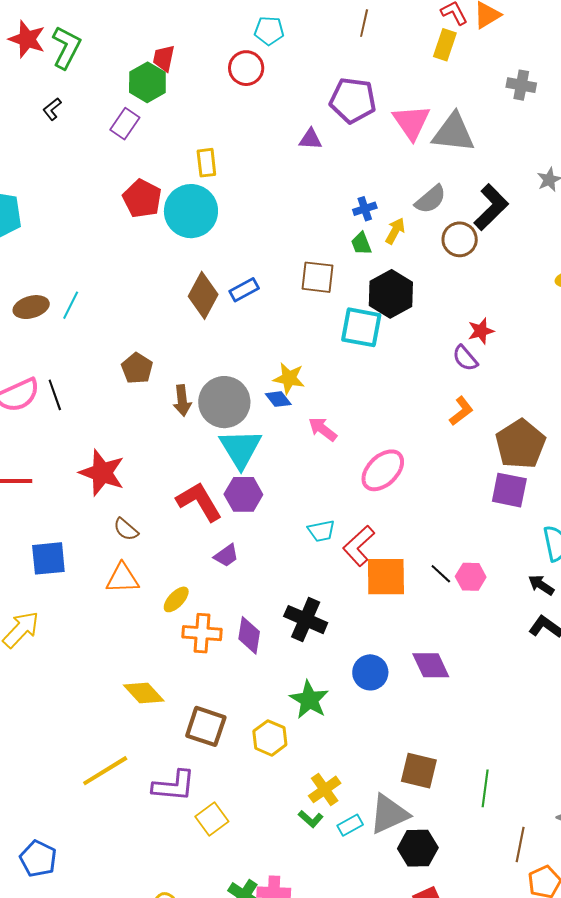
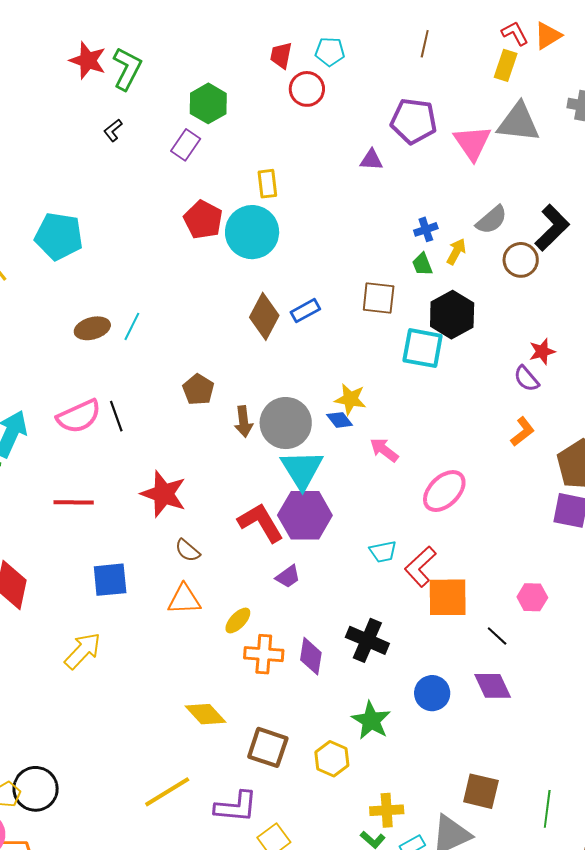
red trapezoid: (164, 58) -> (281, 55), moved
gray triangle: (453, 133) -> (518, 122), moved
purple hexagon: (243, 494) -> (305, 515), size x1.4
black line: (441, 574) -> (497, 636), moved
yellow cross: (325, 789) -> (387, 810), turned 32

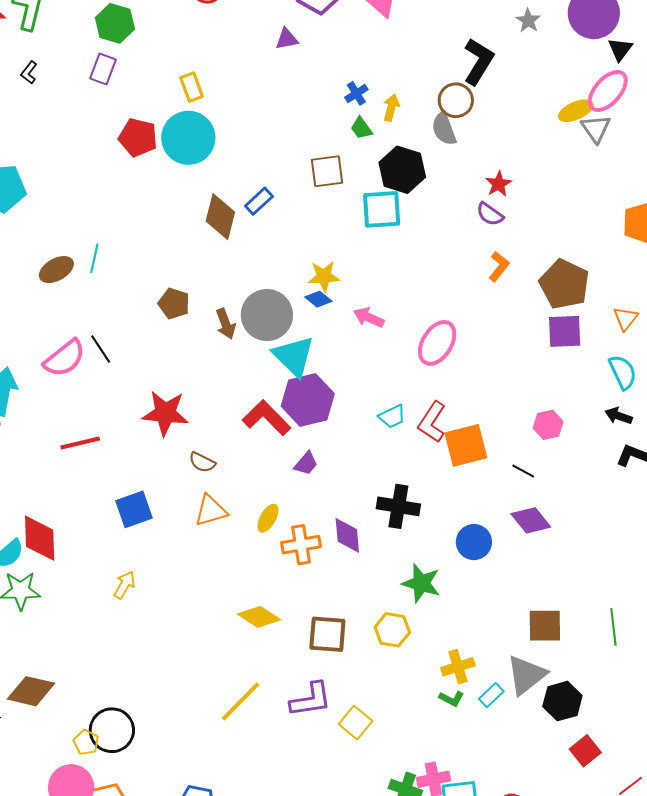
gray semicircle: (492, 220) -> (444, 129), moved, turned 124
yellow arrow: (83, 651) -> (125, 585), size x0.7

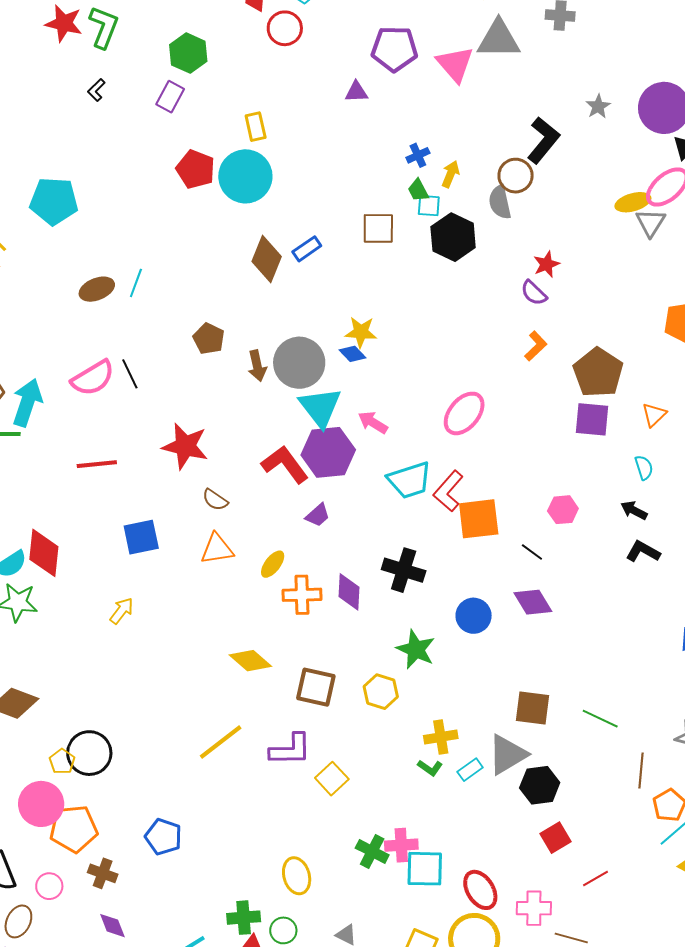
cyan square: (382, 209) -> (429, 206), moved, size x0.6
pink arrow: (369, 318) -> (373, 422), moved
cyan semicircle: (623, 372) -> (644, 468), size x0.7
cyan trapezoid: (392, 416) -> (410, 480), size x1.6
green line: (613, 627) -> (600, 719), turned -66

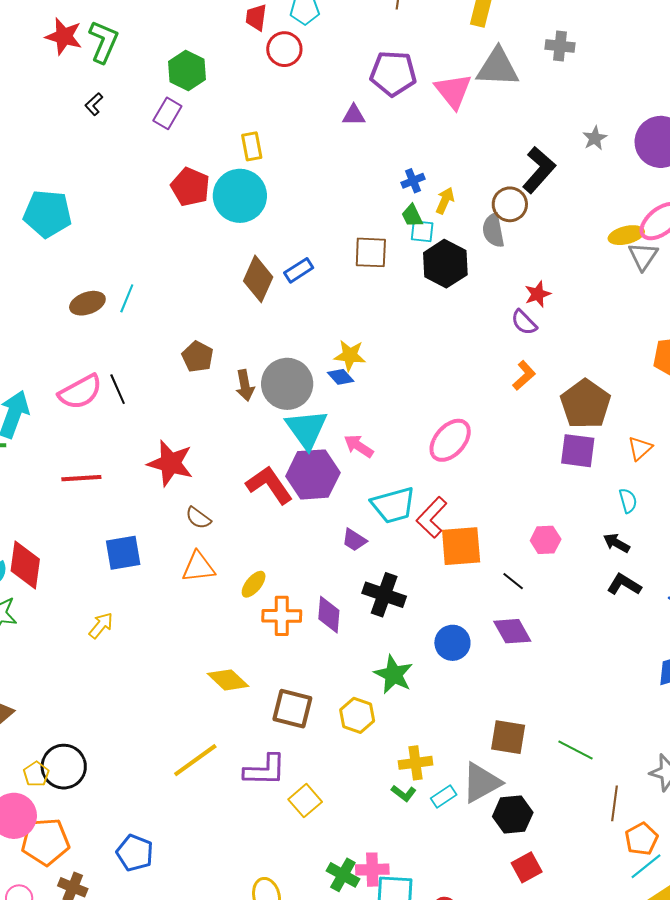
purple trapezoid: (318, 515) -> (354, 540), moved, turned 72

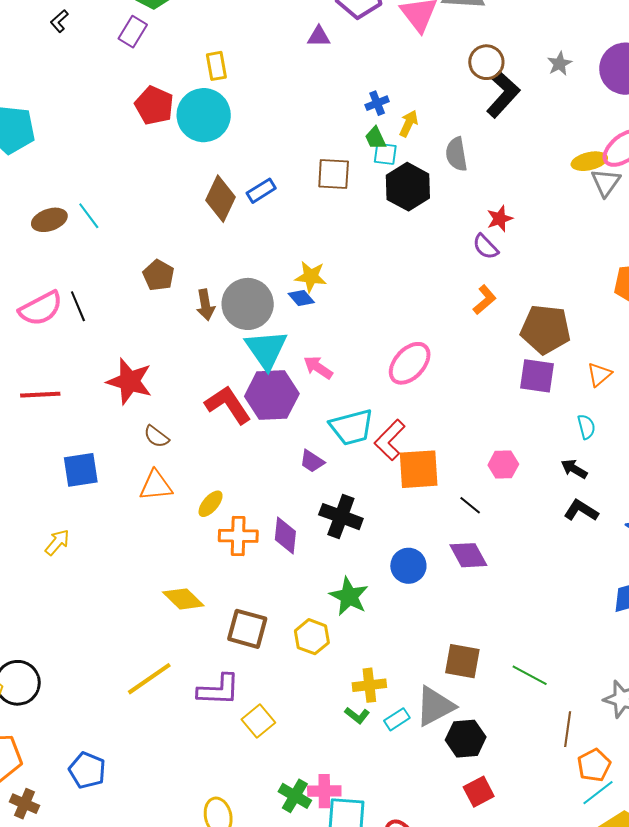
brown circle: (510, 204) -> (486, 62), moved
cyan line: (127, 298) -> (89, 216), turned -60
brown pentagon: (585, 404) -> (546, 329), turned -30

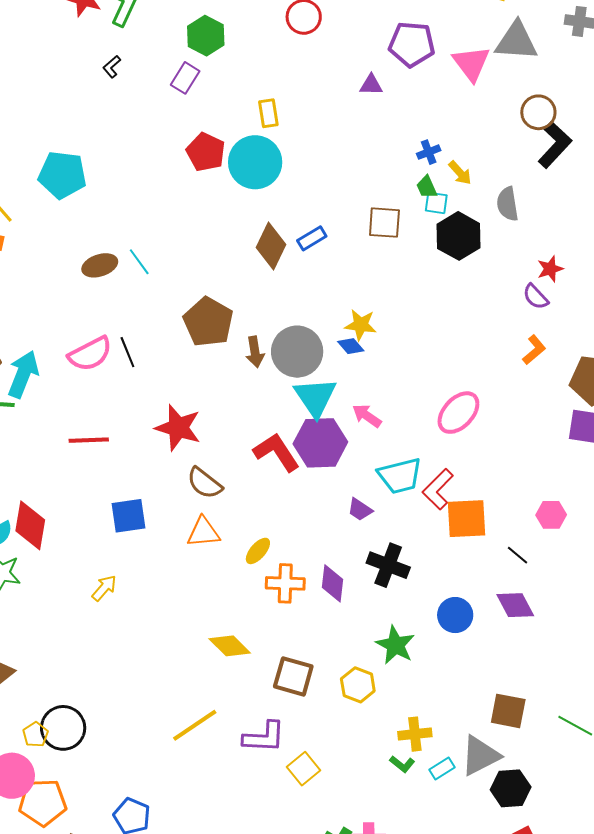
yellow arrow: (409, 124) -> (460, 173), turned 112
brown pentagon: (159, 275) -> (208, 322), size x1.6
brown semicircle: (156, 436) -> (205, 483), size x1.4

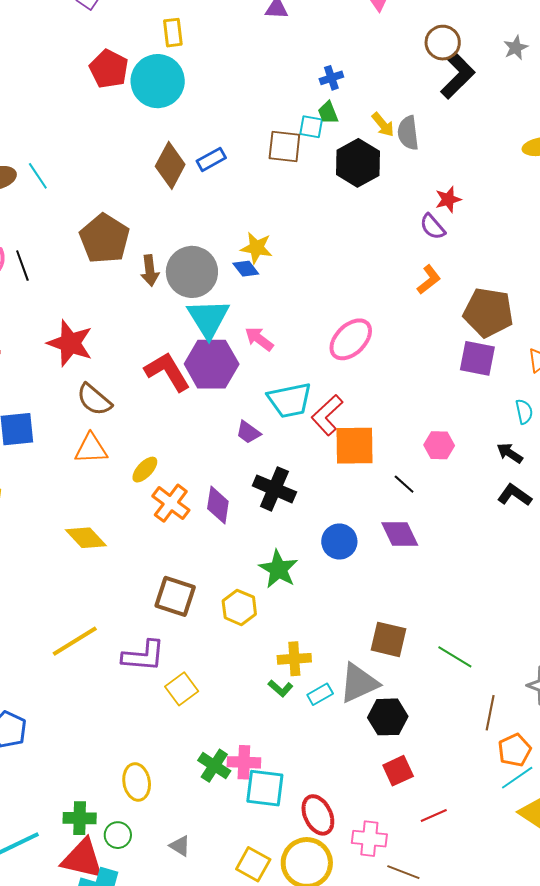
yellow arrow: (460, 173) -> (383, 125), moved
cyan square: (436, 203) -> (311, 127), moved
orange cross: (285, 583) -> (171, 503), turned 33
yellow diamond: (230, 646) -> (86, 538), moved

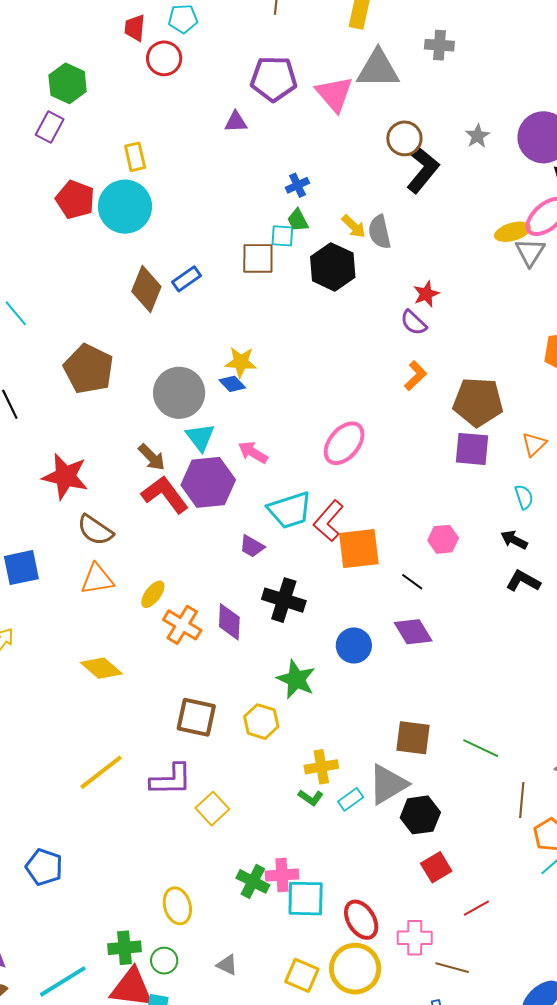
brown arrow: (150, 271) -> (152, 457), moved, turned -32
cyan triangle: (208, 318) -> (200, 437), size x0.7

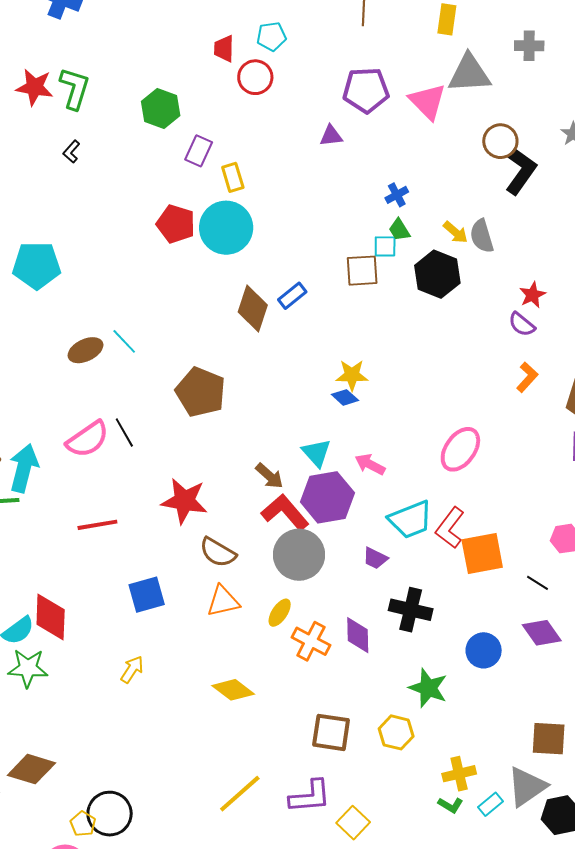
purple rectangle: (50, 127) -> (199, 151), moved
gray circle: (179, 393) -> (299, 555), moved

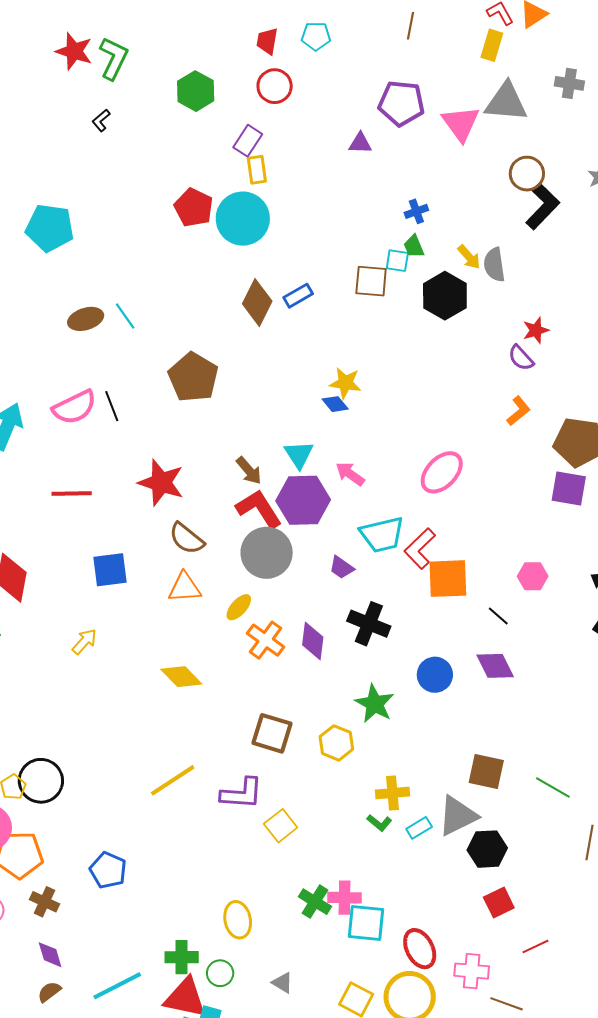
red circle: (255, 77) -> (275, 86), moved
purple rectangle: (199, 151) -> (248, 141), moved

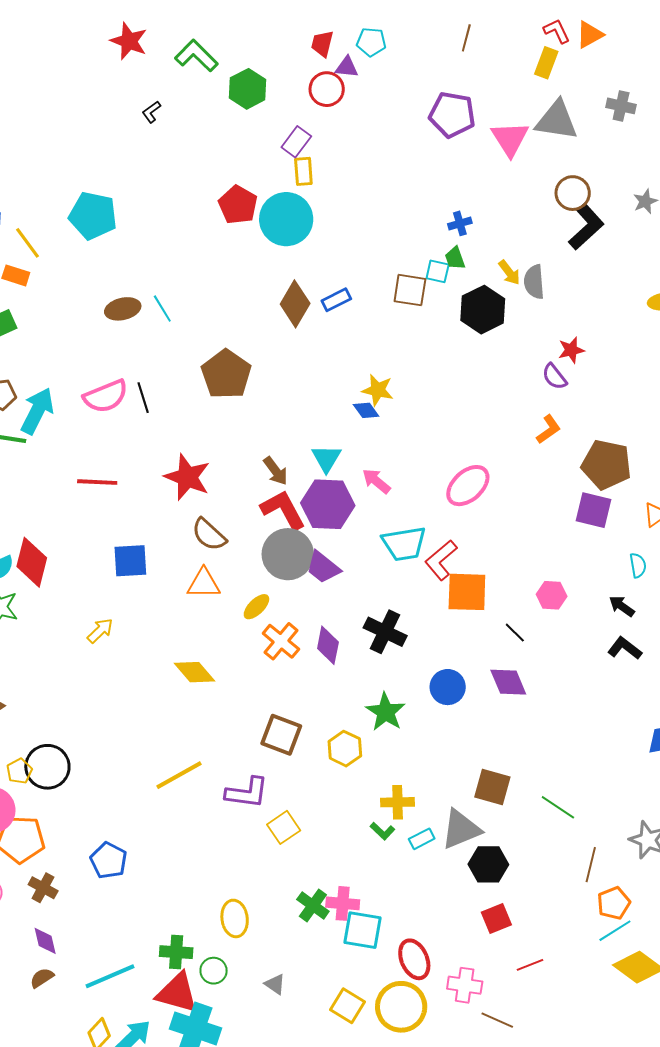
green L-shape: (114, 58) -> (196, 56), moved, turned -75
purple triangle: (360, 143) -> (347, 67), moved
purple trapezoid: (341, 568) -> (323, 567), moved, size x1.4

